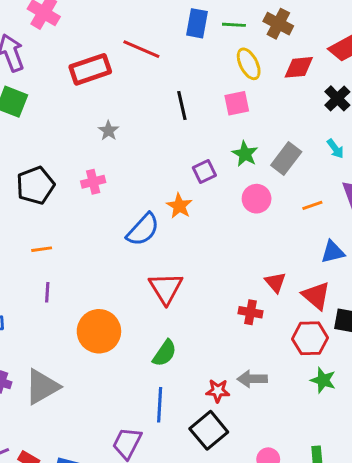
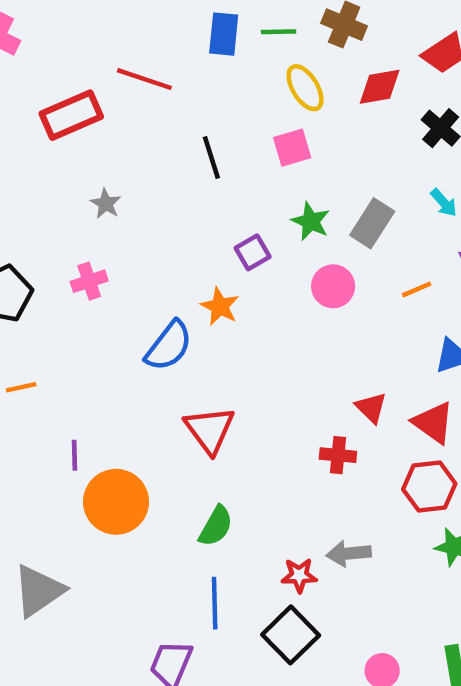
purple line: (47, 292) -> (75, 455), moved

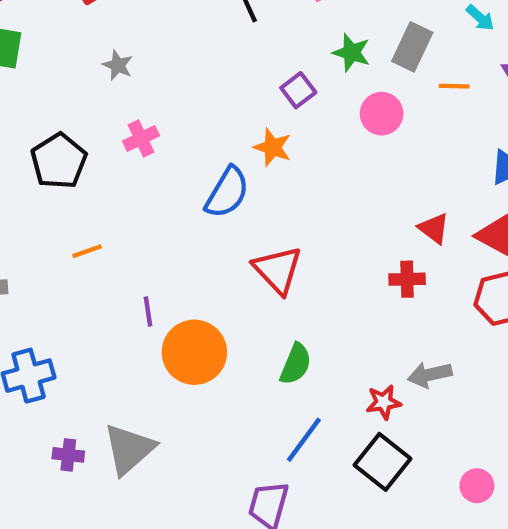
gray star: (106, 204) -> (118, 65), moved
orange line: (417, 289) -> (454, 86), moved, turned 32
blue line: (215, 603) -> (304, 440), turned 45

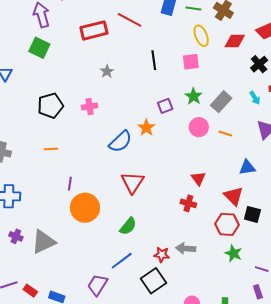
gray star: (118, 65) -> (107, 71), moved
orange line: (454, 86) -> (225, 133), moved
red triangle: (434, 228) -> (198, 179), moved

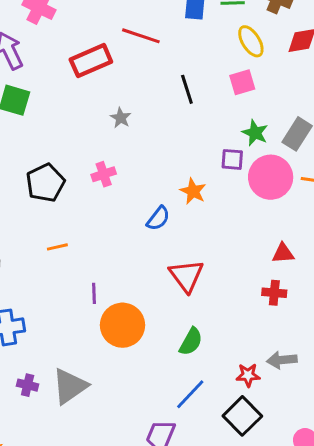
purple square: (165, 106) -> (232, 159), moved, turned 35
pink circle: (199, 127) -> (271, 177), size x1.5
blue semicircle: (120, 142) -> (158, 218), size x0.7
red triangle: (198, 179) -> (283, 253), turned -49

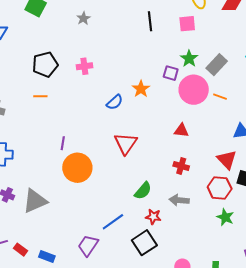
gray star: (121, 118) -> (83, 18), moved
orange line: (57, 247) -> (40, 96), moved
red triangle: (283, 253) -> (181, 130), moved
green semicircle: (191, 342) -> (143, 191), moved
gray arrow: (282, 360) -> (179, 200), moved

